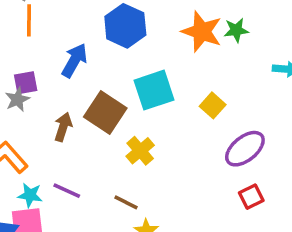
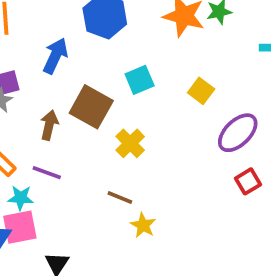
cyan square: (154, 90) -> (140, 80), size x0.7
purple line: (67, 191) -> (47, 173), moved

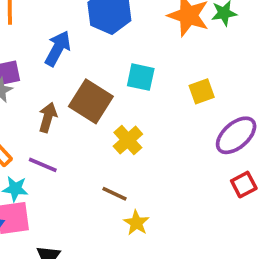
cyan square: (140, 80) -> (141, 77), turned 32
yellow square: (201, 91) -> (202, 91), turned 30

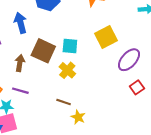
blue arrow: (58, 48) -> (20, 23), turned -36
cyan square: (141, 77) -> (70, 46), moved
yellow square: (202, 91) -> (106, 37), size x1.5

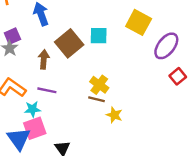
yellow square: (106, 37) -> (139, 22), turned -30
brown square: (43, 51) -> (69, 43), turned 30
yellow cross: (67, 70) -> (99, 85), moved

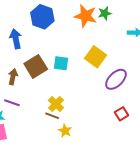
red square: (178, 76) -> (121, 114), moved

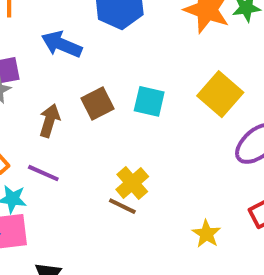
blue arrow: (16, 39) -> (62, 44), turned -60
brown square: (36, 66) -> (97, 103), size x0.7
yellow star: (65, 131) -> (206, 234), moved

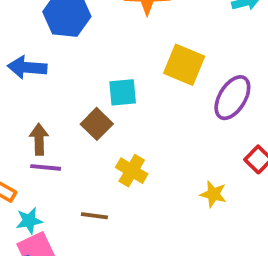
brown square: (97, 103) -> (97, 124), moved
purple line: (43, 173) -> (46, 167), moved
brown line: (122, 206) -> (94, 216), moved

